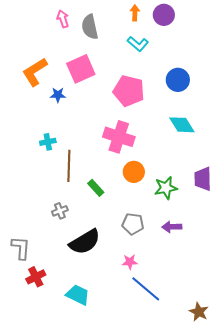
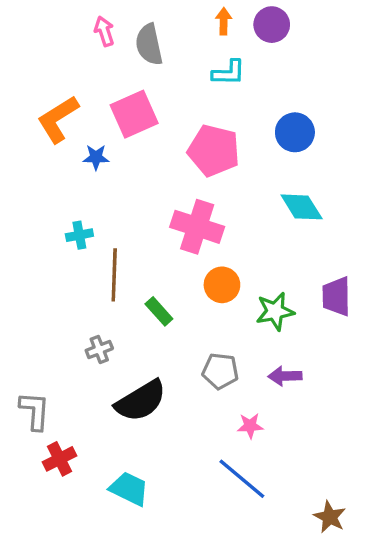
cyan L-shape: (138, 44) -> (229, 73), turned -40
pink star: (130, 262) -> (250, 426), moved

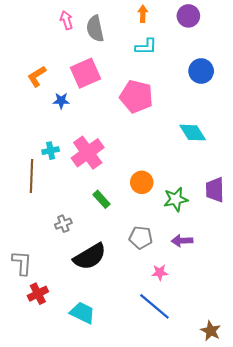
purple circle: (272, 25) -> (188, 16), moved
orange L-shape: (58, 119) -> (37, 76), size x0.7
blue circle: (295, 132) -> (201, 71), moved
pink cross: (197, 227) -> (88, 153), moved, turned 36
brown line: (114, 275) -> (31, 176), moved

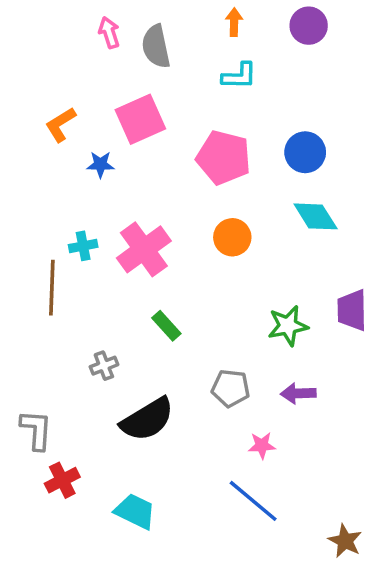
blue circle: (201, 71) -> (305, 152), moved
orange circle: (142, 182) -> (232, 237), moved

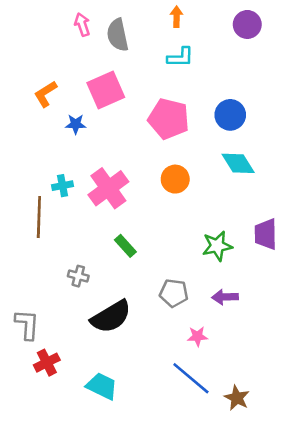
purple circle: (309, 26) -> (247, 24), moved
gray cross: (104, 366) -> (78, 276), turned 36
brown star: (345, 541) -> (237, 398), moved

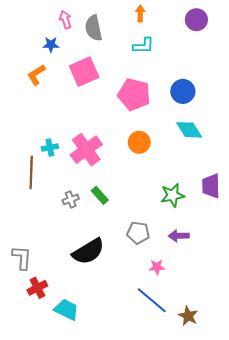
blue star: (76, 124) -> (51, 45), moved
gray cross: (78, 276) -> (71, 199), moved, turned -35
cyan trapezoid: (102, 386) -> (67, 310), moved

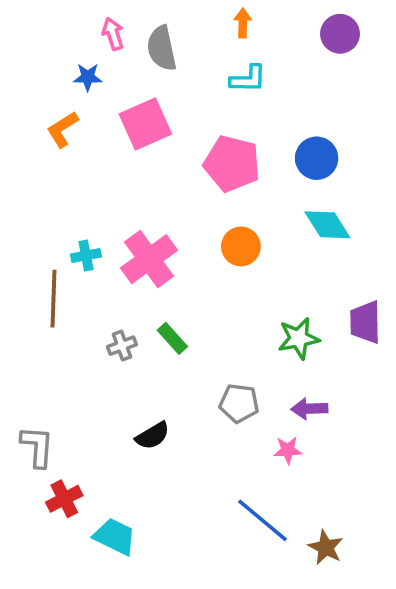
black semicircle: (88, 251) -> (153, 436), size x0.6
pink star: (157, 267) -> (288, 450), moved

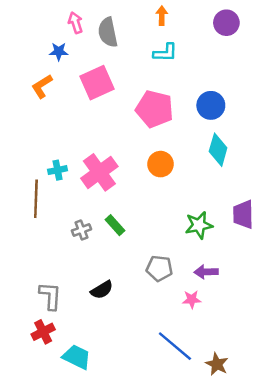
cyan diamond: (327, 225) -> (218, 150), turned 48
gray L-shape: (37, 447) -> (50, 296), moved

